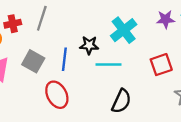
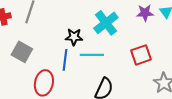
blue line: (64, 59) -> (65, 60), moved
red ellipse: (57, 95) -> (44, 83), turned 40

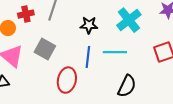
black star: (74, 37) -> (89, 25), moved

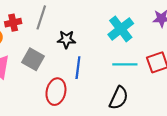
black star: (89, 25) -> (66, 39), moved
cyan line: (115, 52) -> (125, 64), moved

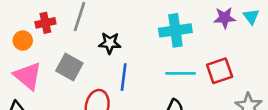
cyan cross: (121, 29) -> (175, 30), turned 30

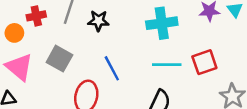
black star: (110, 43) -> (98, 21), moved
blue line: (124, 77) -> (112, 68), turned -35

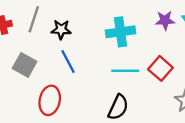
red square: (204, 62) -> (160, 68), turned -30
blue line: (112, 68) -> (68, 62), moved

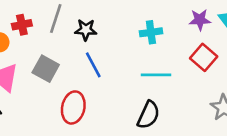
cyan cross: (120, 32) -> (151, 32), size x0.7
red square: (160, 68) -> (204, 57), moved

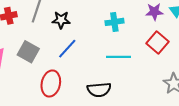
blue line: (93, 65) -> (67, 49), turned 70
black semicircle: (148, 115) -> (99, 90), moved, turned 60

